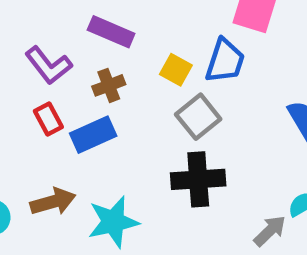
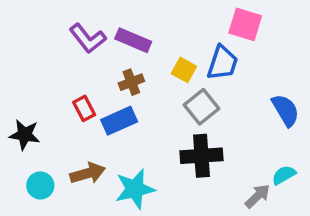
purple L-shape: (48, 65) -> (88, 38), moved

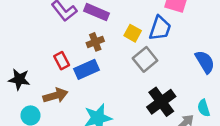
black cross: (201, 156) -> (161, 102), moved, turned -32
brown arrow: (88, 173) -> (55, 96), moved
cyan semicircle: (284, 175) -> (204, 108), turned -77

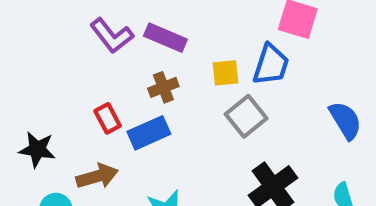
yellow square: (133, 33) -> (225, 73), turned -35

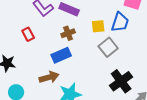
red rectangle: (108, 118) -> (28, 34), moved
brown arrow: (97, 176) -> (49, 77), moved

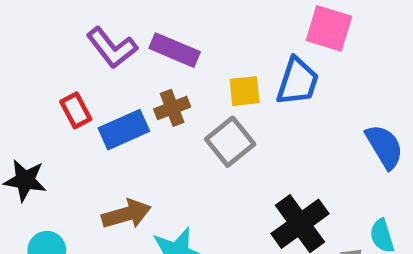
gray square: (108, 47) -> (230, 142), moved
blue rectangle: (61, 55) -> (124, 130), moved

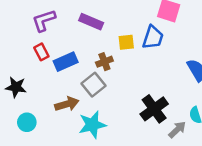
purple L-shape: (112, 48) -> (44, 20), moved, turned 110
brown cross: (172, 108) -> (104, 62), moved
gray square: (230, 142) -> (94, 85), moved

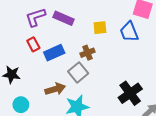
purple rectangle: (91, 22) -> (64, 18), moved
blue trapezoid: (153, 37) -> (129, 32), turned 140
yellow square: (126, 42) -> (100, 28), moved

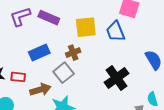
yellow square: (100, 28) -> (86, 27), size x1.5
red rectangle: (33, 44) -> (18, 77), moved, turned -56
black cross: (130, 93) -> (117, 78), moved

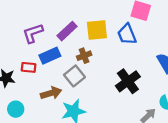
purple L-shape: (20, 17) -> (33, 33), moved
purple rectangle: (49, 18) -> (67, 31), moved, turned -66
red rectangle: (18, 77) -> (29, 67), moved

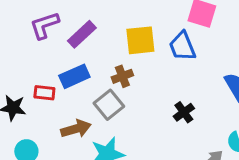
purple rectangle: (67, 31) -> (82, 34), moved
purple L-shape: (33, 33) -> (44, 25), moved
black cross: (128, 81) -> (184, 112), size x0.6

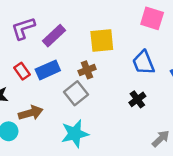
blue trapezoid: (182, 46) -> (143, 63), moved
red rectangle: (44, 93) -> (22, 71), moved, turned 49
brown arrow: (76, 129) -> (31, 113), moved

